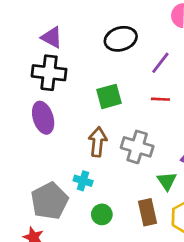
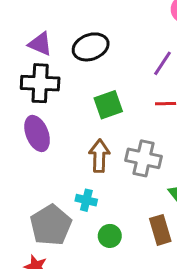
black ellipse: (121, 39) -> (91, 47), moved

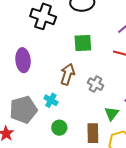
purple ellipse: (37, 133) -> (23, 60), moved
gray cross: (144, 158) -> (95, 84), size x0.7

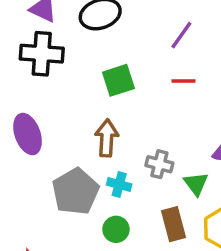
gray cross: (95, 84) -> (159, 164), moved
cyan cross: (51, 100) -> (119, 184), moved
gray pentagon: (23, 110) -> (76, 191), moved

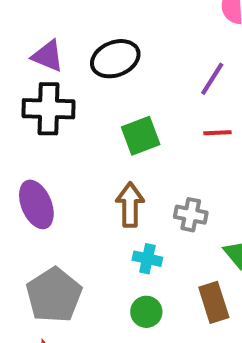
gray cross: (159, 164) -> (191, 215), moved
gray pentagon: (76, 191) -> (54, 295), moved

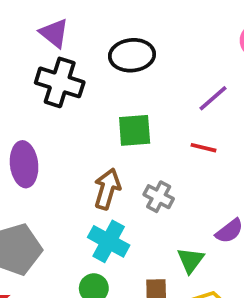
purple triangle: (48, 56) -> (54, 33), moved
gray cross: (191, 215) -> (159, 197), moved
cyan cross: (147, 259) -> (109, 241), size x1.5

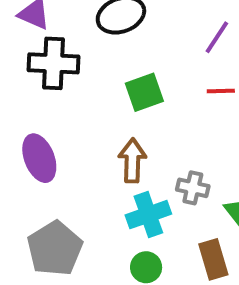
gray cross: (159, 197) -> (193, 188), moved
cyan cross: (109, 241) -> (148, 215), turned -33

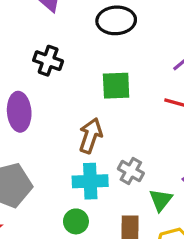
black cross: (54, 63) -> (48, 61), moved, size x0.7

